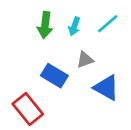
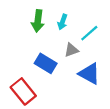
cyan line: (108, 24) -> (89, 33), moved

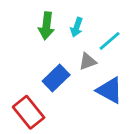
blue rectangle: (46, 63) -> (56, 78), turned -75

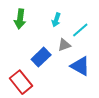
green arrow: (46, 26) -> (20, 19), moved

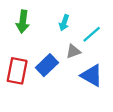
red rectangle: (21, 82) -> (17, 71), moved, turned 50

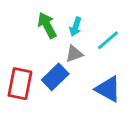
green arrow: (23, 22) -> (47, 25), moved, turned 145
gray triangle: (73, 51) -> (74, 54), moved

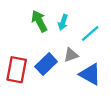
gray triangle: (74, 54) -> (71, 55), moved

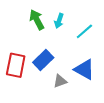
gray triangle: (71, 55) -> (60, 81), moved

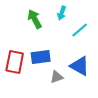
cyan arrow: (59, 21) -> (62, 13), moved
blue rectangle: (43, 60) -> (41, 57), turned 36

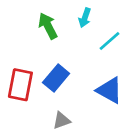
blue rectangle: (41, 57) -> (56, 78), turned -42
gray triangle: (57, 77) -> (62, 120), moved

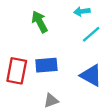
cyan arrow: (85, 18) -> (82, 11), moved, turned 63
blue rectangle: (56, 78) -> (46, 65), turned 45

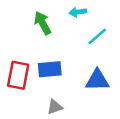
cyan arrow: (82, 11) -> (78, 12), moved
blue triangle: (91, 75) -> (97, 80), turned -30

